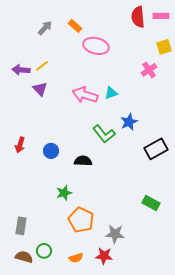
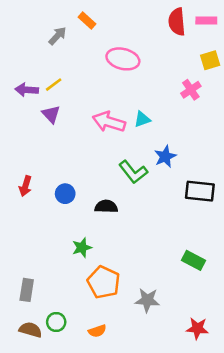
orange rectangle: (75, 26) -> (87, 20), moved
black rectangle: (156, 149) -> (200, 191), turned 35
red star: (104, 256) -> (197, 328), moved

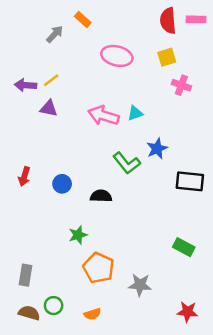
yellow square: (210, 60) -> (167, 57), moved
pink cross: (191, 90) -> (181, 85), turned -36
purple triangle: (51, 114) -> (49, 108), turned -36

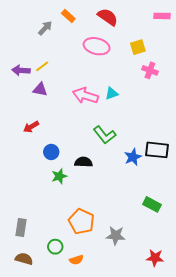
red semicircle: (168, 21) -> (108, 17), moved, turned 130
blue star: (157, 148) -> (133, 157), moved
red arrow: (24, 176) -> (31, 127), moved, turned 42
green star: (78, 235) -> (59, 176), moved
green circle: (54, 306) -> (55, 247), moved

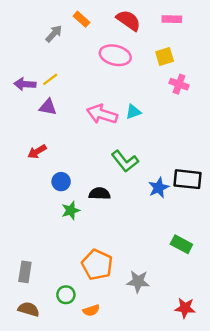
pink rectangle: (162, 16) -> (172, 19), moved

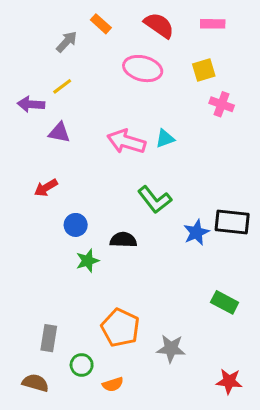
yellow line: (50, 79) -> (62, 86), moved
gray rectangle: (25, 272) -> (49, 338), moved

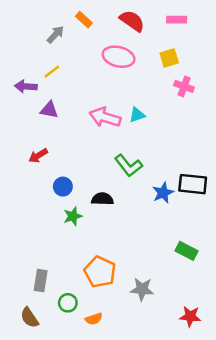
brown semicircle: (35, 383) -> (29, 318), turned -140

